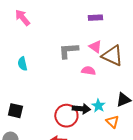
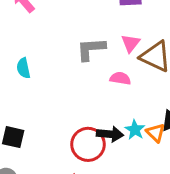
pink triangle: (95, 47) -> (131, 43), turned 32
orange triangle: (112, 122) -> (155, 133), moved

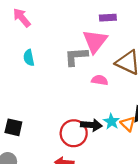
pink triangle: (131, 43) -> (95, 41), moved, size x1.6
cyan semicircle: (23, 68) -> (29, 58), moved

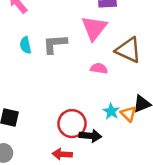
gray L-shape: (76, 57) -> (55, 44), moved
black arrow: (91, 125) -> (90, 136), moved

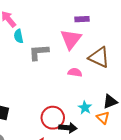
cyan semicircle: (25, 45) -> (19, 36), moved
orange triangle: (128, 114) -> (103, 118), moved

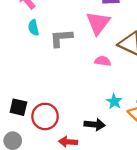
cyan semicircle: (19, 36) -> (33, 28), moved
red circle: (53, 118) -> (45, 116), moved

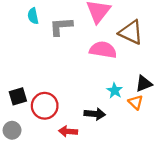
pink semicircle: (103, 61) -> (103, 50), size x1.6
black square: (18, 107) -> (18, 96), turned -30

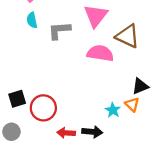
cyan star: (115, 91) -> (113, 110), moved
black arrow: (95, 114) -> (92, 132), moved

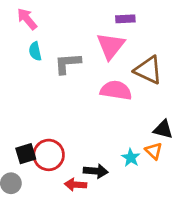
black triangle: (140, 86) -> (163, 129), turned 36
black square: (17, 99) -> (26, 154), moved
black arrow: (92, 132) -> (96, 171), moved

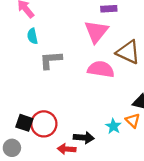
gray L-shape: (67, 63) -> (51, 60), moved
black square: (26, 154) -> (24, 123), turned 36

